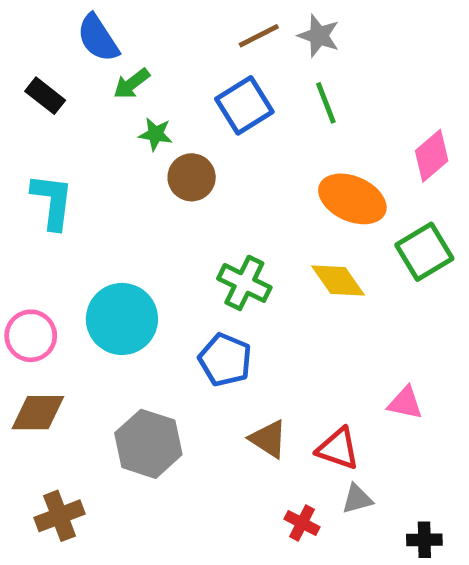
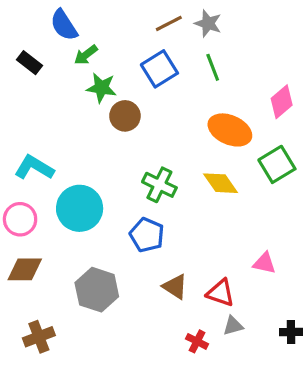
green star: (156, 134) -> (101, 88), size x1.4
cyan L-shape: (52, 201) -> (34, 168), moved, turned -66
black cross: (424, 540) -> (291, 332), moved

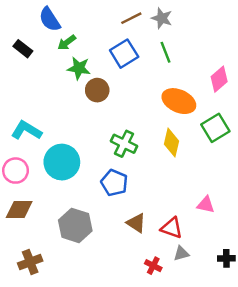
yellow diamond: (221, 183) -> (172, 143), turned 48

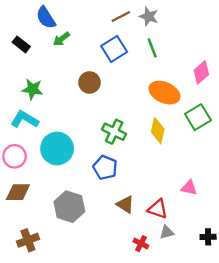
green star: (79, 68) -> (32, 89), moved

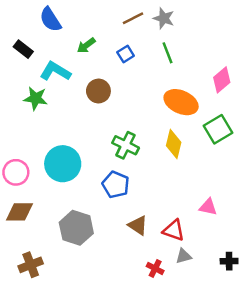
green arrow: (62, 39) -> (86, 45), moved
blue square: (114, 49) -> (126, 54), size x0.6
cyan L-shape: (25, 119) -> (55, 71), moved

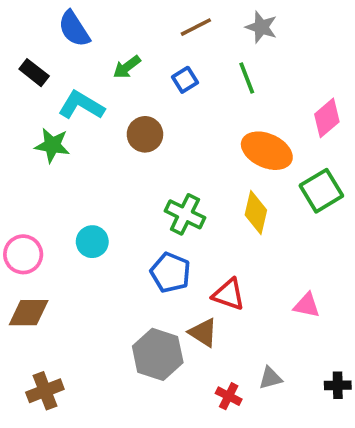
gray star: (164, 18) -> (261, 27), moved
cyan circle: (63, 164) -> (92, 242), size x0.6
gray hexagon: (76, 228) -> (158, 354), moved
red triangle: (174, 230) -> (229, 294), moved

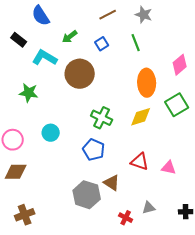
brown circle: (145, 134) -> (80, 74), size x1.5
green star: (52, 145) -> (29, 93), moved
orange ellipse: (267, 151) -> (147, 83), turned 64
yellow diamond: (256, 213) -> (141, 117), turned 60
red triangle: (229, 294) -> (140, 162), moved

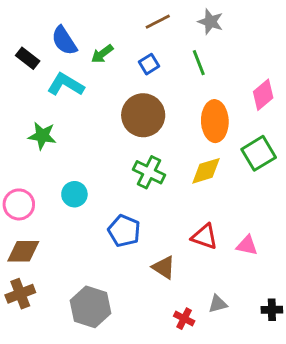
blue semicircle: (41, 16) -> (64, 41), moved
brown circle: (80, 74) -> (143, 115), moved
blue pentagon: (94, 150) -> (124, 231), moved
gray hexagon: (87, 195) -> (91, 307), moved
brown cross: (25, 215) -> (20, 294), moved

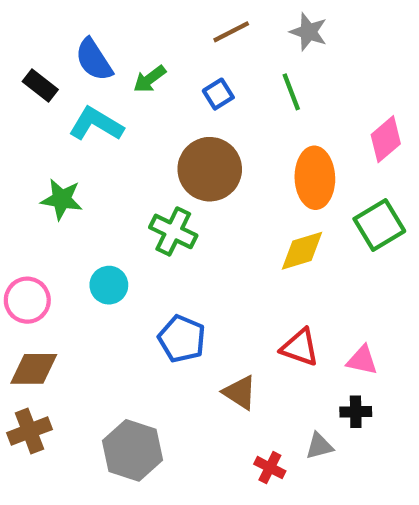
green cross: (149, 172) -> (173, 231), moved
black cross: (272, 310) -> (356, 412), moved

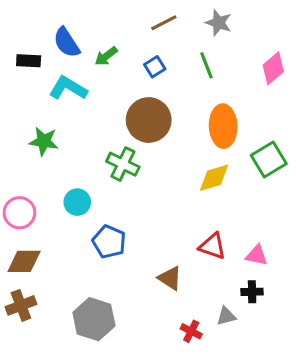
black rectangle: (40, 85) -> (29, 61), turned -35
pink diamond: (386, 139) -> (273, 68), moved
blue pentagon: (182, 339) -> (109, 242), moved

